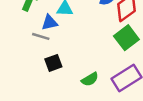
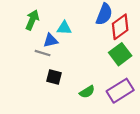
black square: (53, 63) -> (54, 77), turned 35

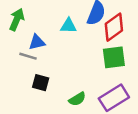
cyan triangle: (64, 28) -> (68, 26), moved
green square: (120, 54) -> (114, 57), turned 30

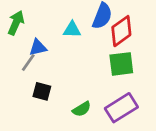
gray line: (28, 56) -> (28, 63), turned -72

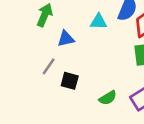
gray line: (28, 63) -> (49, 66), moved

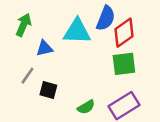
cyan triangle: (99, 22) -> (77, 31), size x1.6

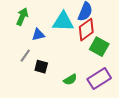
red diamond: (124, 33) -> (86, 30), moved
green square: (124, 64) -> (99, 47), turned 36

